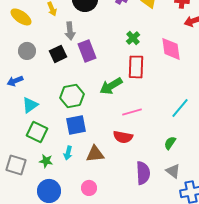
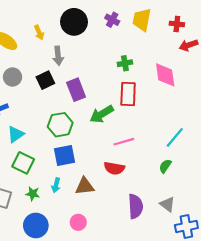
green cross: (133, 38) -> (125, 63), turned 32
purple rectangle: (87, 51) -> (76, 90), moved
green semicircle: (170, 143) -> (165, 166), moved

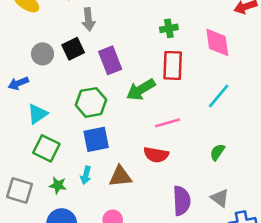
gray circle: (12, 77) -> (43, 54), moved
cyan line: (175, 137) -> (219, 96), moved

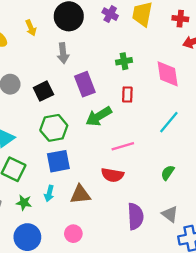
gray arrow: (88, 19) -> (63, 53), moved
black square: (73, 49) -> (43, 91), moved
purple rectangle: (110, 60) -> (85, 84), moved
red rectangle: (173, 65) -> (127, 95), size x0.6

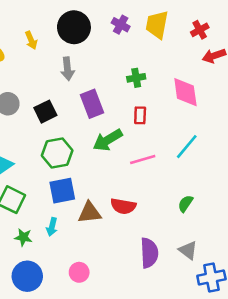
red cross: (180, 19) -> (200, 30), turned -35
pink line: (123, 146) -> (143, 159), moved
brown triangle: (80, 195) -> (90, 213), moved

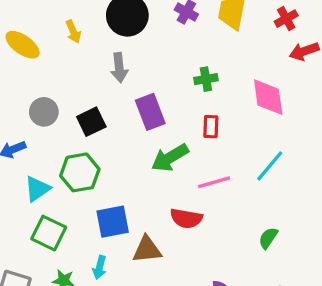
green hexagon: (57, 153) -> (80, 172), moved
red semicircle: (123, 206) -> (186, 218), moved

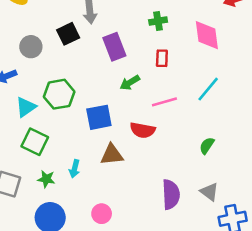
black square: (91, 122) -> (68, 34), moved
green arrow: (170, 158) -> (130, 83), size x0.7
blue square: (113, 222) -> (99, 117), moved

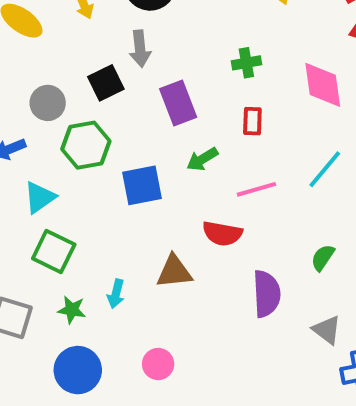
green hexagon: (59, 94) -> (86, 145), moved
blue square: (99, 117) -> (142, 185), moved
purple semicircle: (171, 194) -> (267, 294), moved

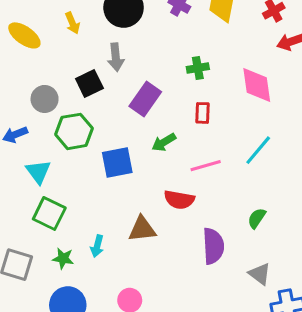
purple rectangle: (178, 103) -> (145, 99), turned 56
cyan triangle: (40, 197) -> (38, 172), turned -32

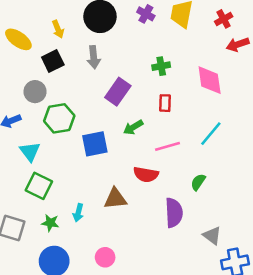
black square: (89, 83) -> (53, 61), moved
green semicircle: (257, 218) -> (198, 182), moved

